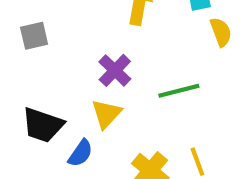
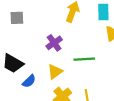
yellow triangle: (106, 114) -> (55, 72), moved

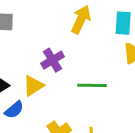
yellow triangle: (55, 72) -> (33, 86), moved

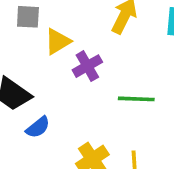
yellow triangle: (33, 86) -> (58, 41), moved

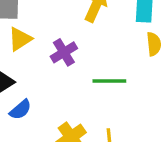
yellow triangle: (58, 41) -> (20, 39), moved

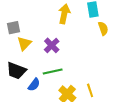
green line: (109, 81) -> (53, 71), moved

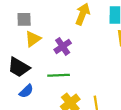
blue semicircle: (34, 85) -> (26, 91), moved

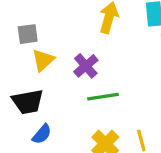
black trapezoid: (19, 67) -> (28, 102), turned -35
green line: (59, 75) -> (103, 97), moved

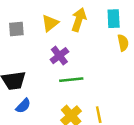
yellow triangle: (43, 60) -> (50, 23), moved

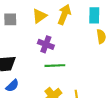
purple cross: (59, 56) -> (46, 44), turned -35

